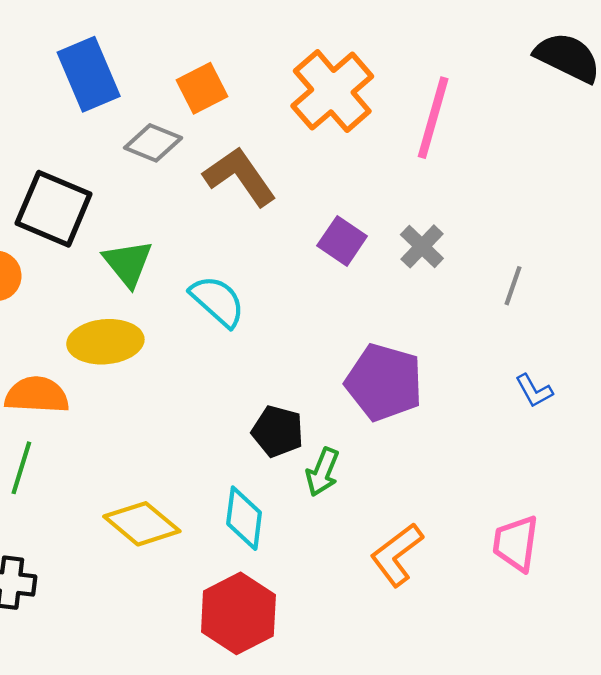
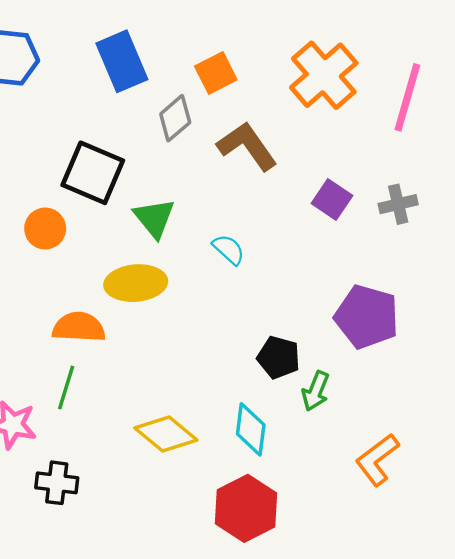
gray diamond: (153, 143) -> (175, 118), turned -63
gray cross: (422, 246) -> (398, 204), turned 33
cyan semicircle: (217, 301) -> (229, 249), size x0.7

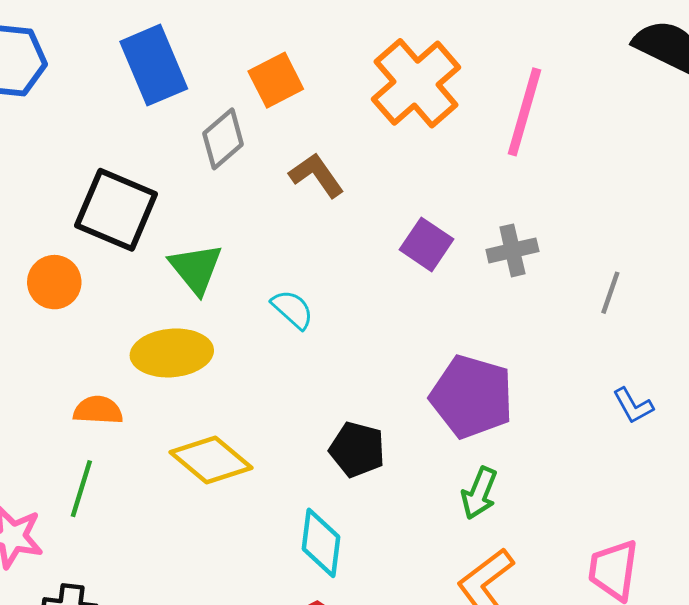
brown L-shape: (247, 146) -> (317, 175), size x0.7
orange semicircle: (79, 327) -> (98, 410), size x0.7
green arrow: (316, 391) -> (479, 493), moved
yellow diamond: (166, 434) -> (211, 460), moved

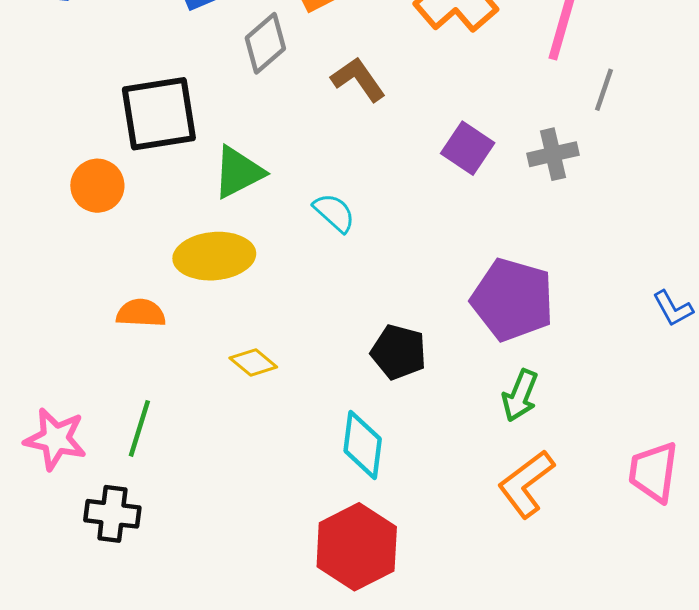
black square: (116, 210) -> (159, 114), turned -32
green triangle: (196, 269) -> (238, 172), turned 42
gray line: (610, 293) -> (604, 90), moved
yellow diamond: (211, 460) -> (253, 362), size x0.6
green line: (81, 489) -> (139, 428), moved

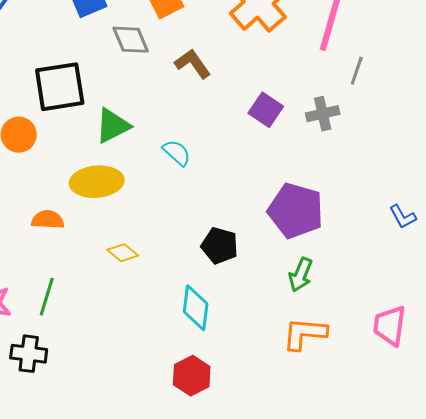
gray diamond: (265, 43) -> (131, 40), turned -72
orange L-shape: (526, 484) -> (305, 334), turned 42
red hexagon: (357, 547) -> (192, 376), size x0.7

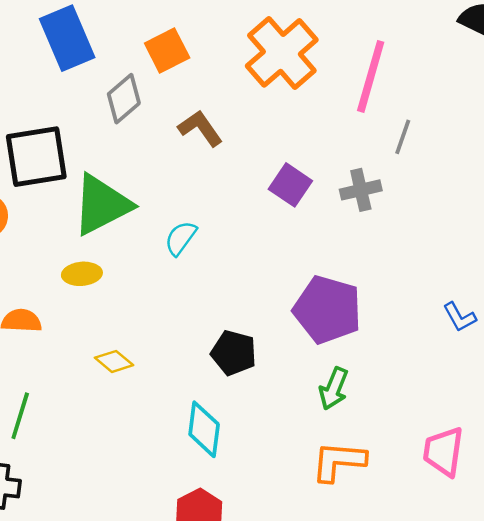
gray diamond: (131, 40) -> (124, 99), turned 72
green triangle: (113, 126) -> (102, 205), size x1.4
cyan semicircle: (177, 153) -> (181, 238), turned -96
yellow ellipse: (97, 182) -> (82, 274), size x0.6

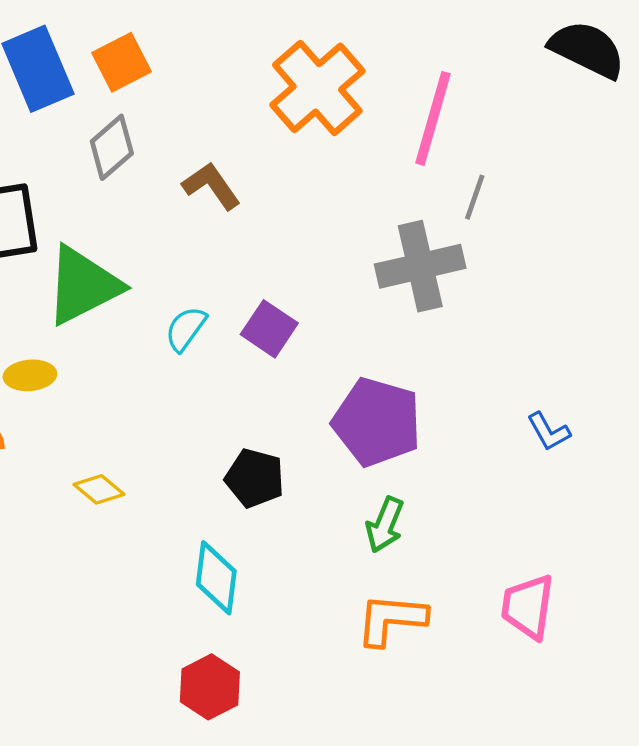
orange square: (167, 50) -> (121, 62), moved
purple square: (290, 185) -> (269, 329), moved
gray cross: (361, 190) -> (420, 266), size x1.6
yellow ellipse: (82, 274) -> (30, 375), moved

